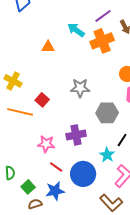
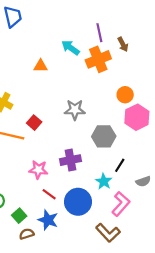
purple line: (103, 16) -> (99, 33), turned -66
blue star: (55, 191) -> (48, 220), turned 30

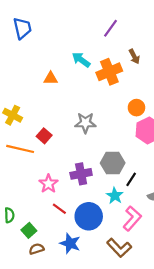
purple line: (99, 33) -> (110, 28), moved, turned 48
gray hexagon: (104, 136) -> (113, 163), moved
pink star: (38, 170) -> (48, 184), turned 30
blue star: (48, 220) -> (70, 243), moved

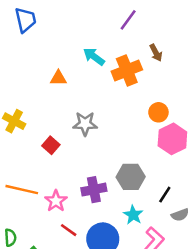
gray star: (85, 123) -> (85, 124), moved
orange line: (20, 149) -> (22, 190), moved
black line: (131, 179) -> (165, 195), moved

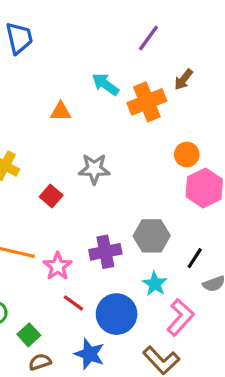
brown arrow: (156, 53) -> (184, 80), turned 66

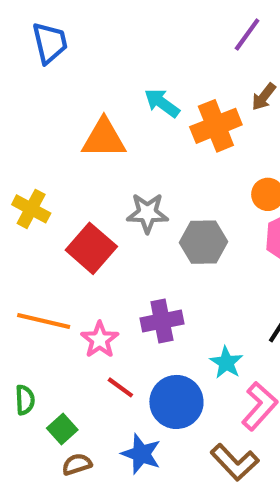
purple line: (148, 38) -> (247, 34), moved
orange triangle: (61, 111) -> (104, 138), size x1.6
red square: (51, 196) -> (91, 248), size x1.6
gray hexagon: (152, 236) -> (203, 242), moved

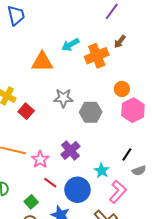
cyan arrow: (162, 103) -> (70, 45), turned -66
red square: (91, 248) -> (26, 111), moved, size x0.7
purple cross: (162, 321) -> (70, 150), turned -30
green square: (62, 429) -> (31, 202), moved

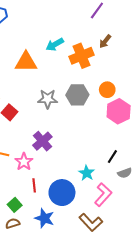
gray hexagon: (91, 112) -> (77, 95), moved
purple cross: (70, 150) -> (42, 141), moved
red line: (50, 183) -> (34, 185), turned 48

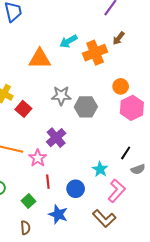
gray hexagon: (77, 95) -> (86, 107), moved
blue circle: (62, 193) -> (76, 189), size x0.7
brown semicircle: (13, 223) -> (25, 228), moved, turned 104

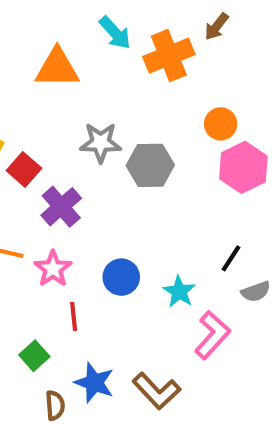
cyan arrow: (68, 41) -> (115, 33), turned -102
purple cross: (56, 138) -> (61, 207), moved
blue circle: (76, 189) -> (121, 277), moved
brown L-shape: (104, 218) -> (156, 391), moved
brown semicircle: (25, 228) -> (55, 405), moved

